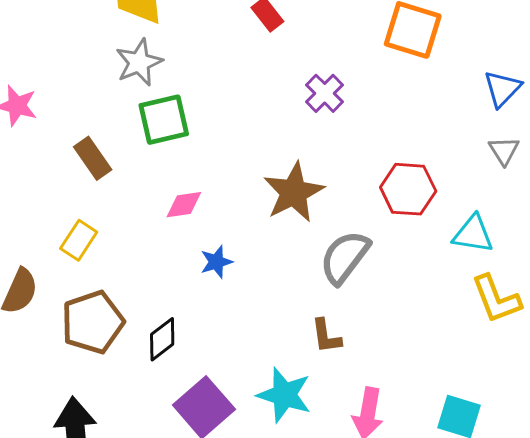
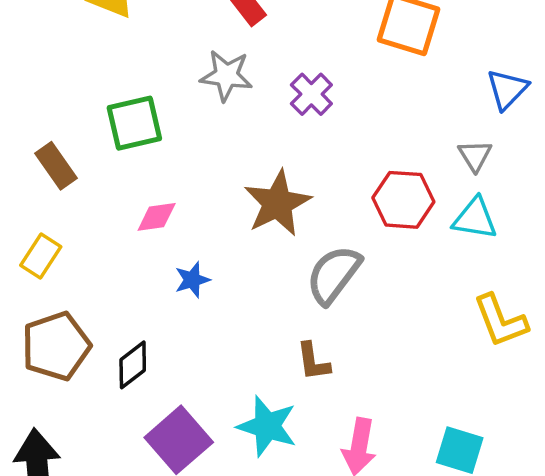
gray star: (139, 62) -> (226, 76), moved, turned 30
gray triangle: (504, 151) -> (475, 156), moved
cyan triangle: (473, 234) -> (475, 219), moved

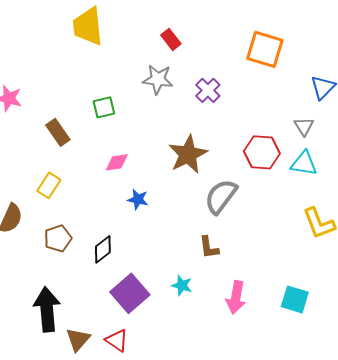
green square: (134, 123) -> (104, 107), size x0.7
blue star: (192, 280) -> (138, 199), turned 30
brown pentagon: (56, 346) -> (58, 238), size x0.7
cyan star: (267, 426) -> (182, 285), size x0.6

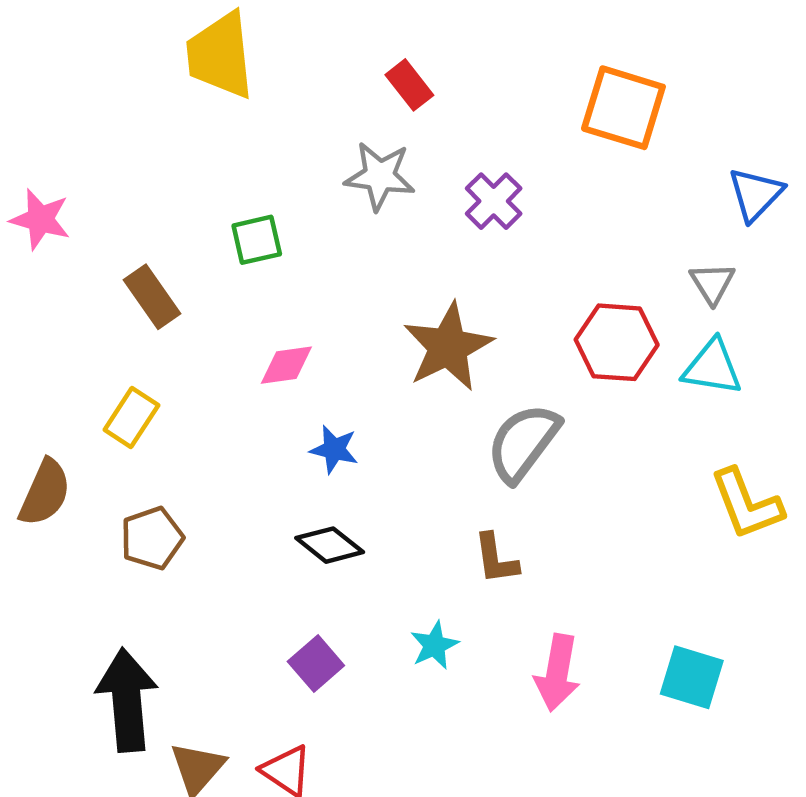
black diamond: (103, 249) -> (330, 545), moved, turned 76
cyan star: (182, 285) -> (434, 645), turned 30
purple square: (130, 293) -> (316, 664), size x0.6

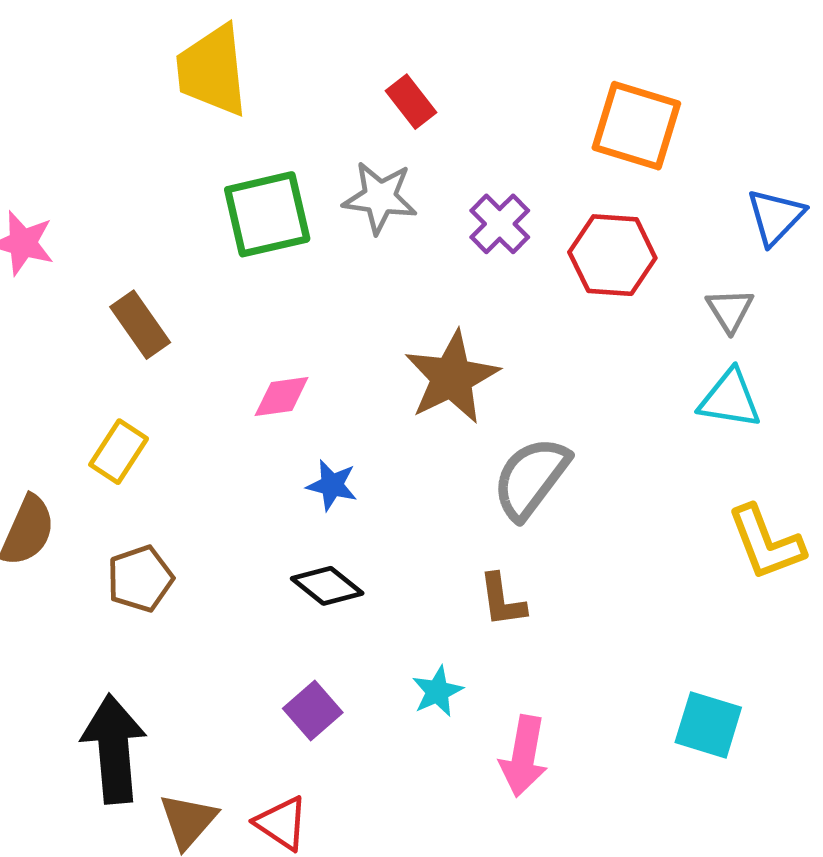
green square: (257, 240) -> (267, 214), moved, size x1.6
red hexagon: (617, 342) -> (612, 255), moved
pink arrow: (557, 673) -> (524, 756), moved

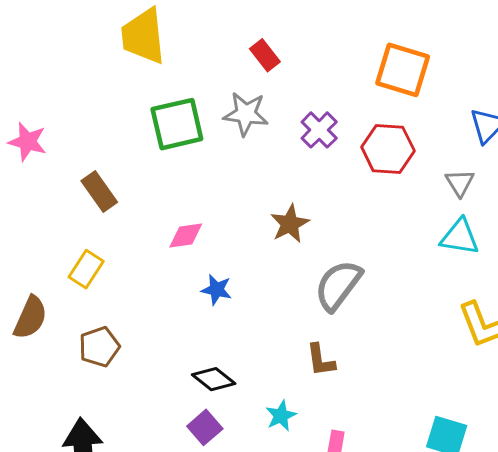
brown star: (452, 377) -> (290, 224), size x0.7
black diamond: (327, 586) -> (214, 379), moved

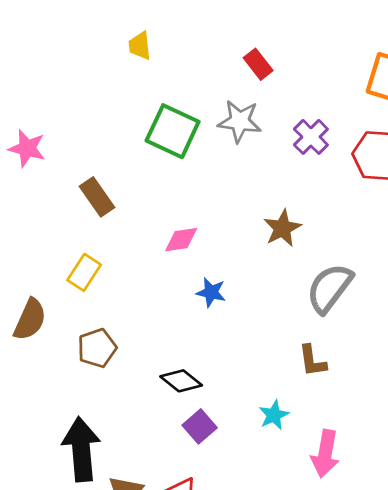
yellow trapezoid: (143, 36) -> (140, 46), size x0.5
green square: (177, 124) -> (173, 131), turned 38
black diamond: (214, 379) -> (181, 381), moved

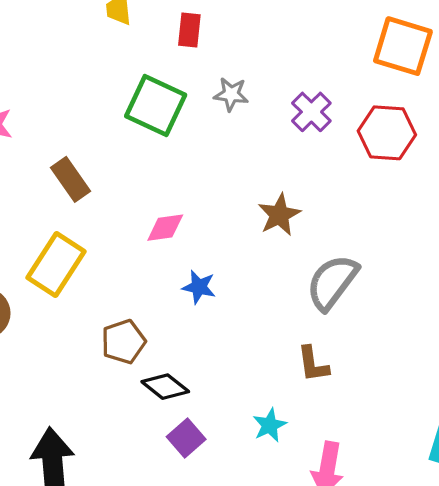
red rectangle: (258, 64) -> (189, 30), moved, turned 44
gray star: (240, 121) -> (231, 94), size x0.7
yellow rectangle: (84, 272) -> (56, 265), size x1.5
brown pentagon: (97, 348) -> (123, 342), moved

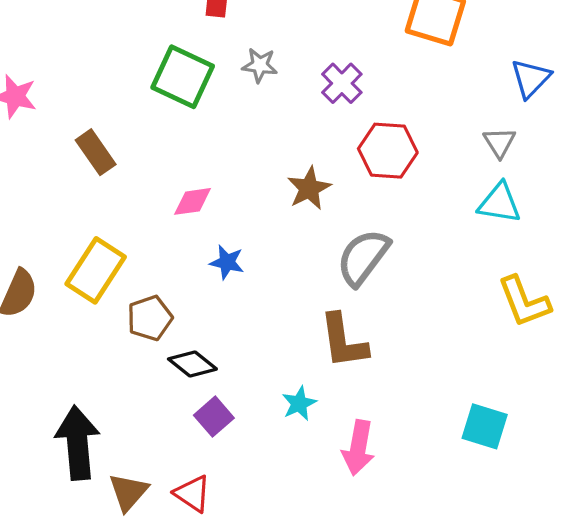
red hexagon: (387, 133) -> (388, 151), moved
yellow rectangle: (56, 265) -> (96, 270), moved
brown L-shape: (313, 364) -> (343, 341), size x1.5

